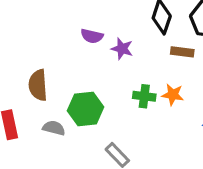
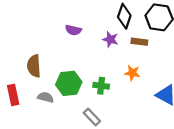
purple star: (122, 49) -> (110, 39), moved
green cross: (144, 96) -> (101, 86), moved

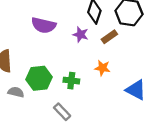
purple semicircle: (73, 30) -> (44, 25), size x1.5
brown rectangle: (139, 42) -> (109, 37), turned -42

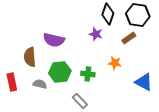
purple semicircle: (44, 25) -> (54, 40), moved
brown rectangle: (109, 37) -> (129, 38), moved

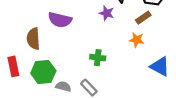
orange star: (115, 63) -> (137, 40), moved
green hexagon: (60, 72) -> (43, 72), moved
gray semicircle: (40, 84) -> (63, 86), moved

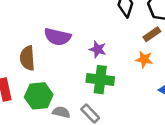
purple star: (107, 13) -> (98, 49), moved
green cross: (98, 58) -> (100, 80), size x1.5

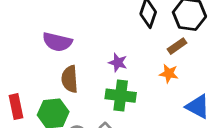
purple semicircle: (58, 37) -> (57, 42), moved
brown semicircle: (27, 58) -> (70, 79), moved

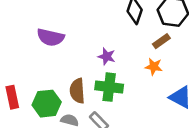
brown semicircle: (70, 79) -> (77, 91), moved

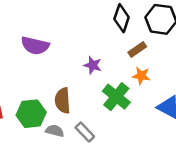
brown rectangle: (161, 41) -> (137, 49), moved
green cross: (109, 87) -> (116, 97), moved, turned 32

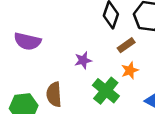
purple star: (93, 65) -> (83, 60), turned -30
orange star: (141, 76) -> (130, 70), turned -30

